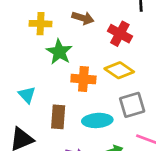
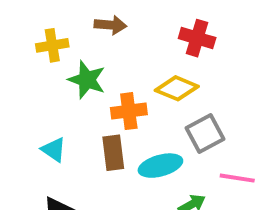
red cross: (120, 34) -> (197, 38), moved
brown rectangle: (58, 117) -> (113, 153), moved

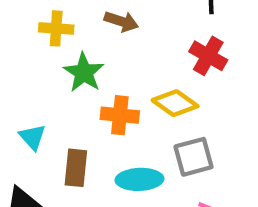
brown rectangle: (113, 153) -> (76, 168), moved

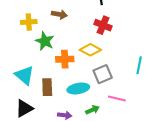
cyan triangle: (32, 137) -> (25, 75), size x1.5

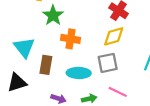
yellow diamond: (90, 50) -> (114, 36), moved, turned -55

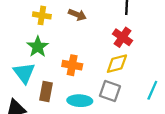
green star: (53, 15) -> (38, 47), moved
gray square: (108, 63) -> (110, 91), turned 30

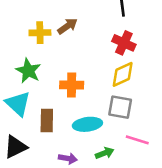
yellow cross: (42, 15) -> (40, 33), moved
brown arrow: (77, 15) -> (67, 26), turned -48

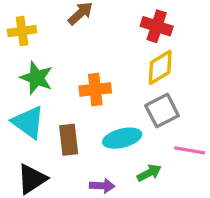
yellow cross: (40, 33) -> (22, 31), moved
gray square: (120, 107) -> (162, 111), turned -30

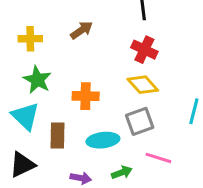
yellow diamond: (160, 67) -> (143, 85), turned 72

